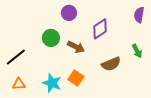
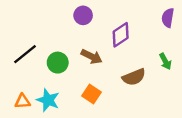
green circle: (51, 38) -> (58, 63), moved
black line: (16, 57) -> (25, 54), moved
cyan star: (52, 83) -> (48, 100), moved

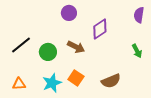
brown semicircle: (134, 77) -> (111, 81), moved
cyan star: (48, 100) -> (52, 83), moved, turned 30

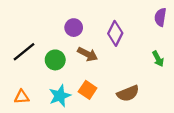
purple circle: (69, 13) -> (74, 28), moved
purple diamond: (100, 29) -> (115, 33), turned -30

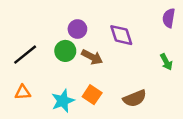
purple diamond: (115, 33) -> (121, 35), turned -45
green circle: (55, 60) -> (65, 51), moved
orange triangle: (22, 97) -> (23, 92), moved

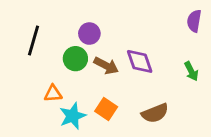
purple diamond: (121, 35) -> (140, 61), moved
black line: (25, 55) -> (34, 40), moved, turned -35
orange triangle: (23, 92) -> (53, 94), moved

